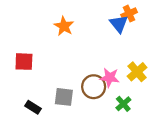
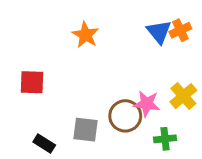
orange cross: (129, 14) -> (180, 30), moved
green cross: (123, 104) -> (165, 139), turned 35

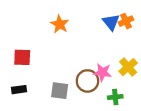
black rectangle: (44, 143) -> (19, 90), moved, turned -40

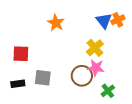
yellow cross: (128, 67) -> (95, 48), moved
gray square: (60, 91) -> (43, 78), moved
green cross: (115, 97) -> (108, 91), turned -32

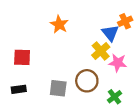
blue triangle: (104, 21) -> (110, 33), moved
pink star: (96, 68) -> (118, 63), moved
gray square: (43, 78) -> (58, 88), moved

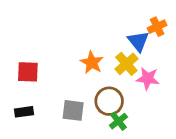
orange star: (59, 24) -> (92, 63), moved
green cross: (115, 97) -> (118, 121), moved

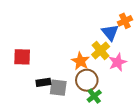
orange star: (92, 63) -> (80, 61), moved
pink star: (148, 79) -> (118, 62), turned -30
black rectangle: (24, 112) -> (43, 82), moved

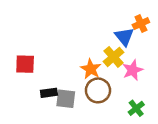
green cross: (94, 96) -> (136, 108), moved

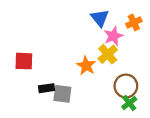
blue triangle: (124, 37) -> (100, 18), moved
pink star: (133, 70) -> (113, 36), moved
brown circle: (98, 90) -> (126, 86), moved

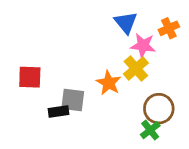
pink star: (113, 36) -> (143, 46), turned 30
gray square: (62, 94) -> (73, 100), moved
green cross: (129, 103) -> (150, 130), moved

